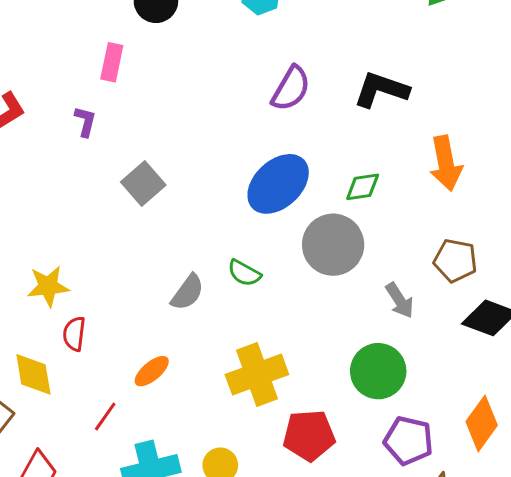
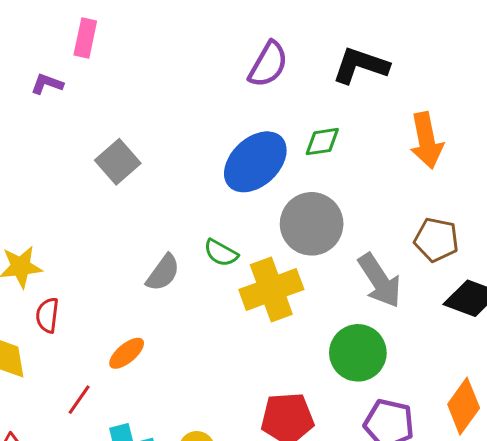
purple L-shape: (85, 121) -> (47, 84), moved, turned -84
green diamond: (363, 187) -> (322, 142), moved
gray arrow: (400, 300) -> (380, 281), size x1.5
yellow cross: (257, 375) -> (271, 289), moved

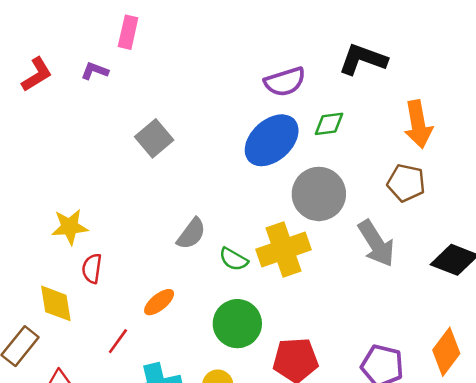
purple semicircle: (268, 64) -> (285, 82), moved, turned 42
brown pentagon: (436, 240) -> (406, 183), moved
green semicircle: (221, 253) -> (234, 259), moved
green circle: (358, 353) -> (237, 324), moved

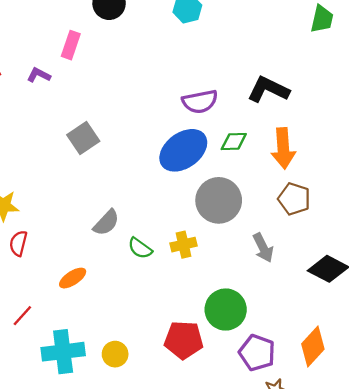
orange arrow: (418, 124) -> (283, 148), moved
gray arrow: (376, 243) -> (263, 248), size x0.7
yellow cross: (284, 250) -> (184, 245), size x0.6
green circle: (237, 324) -> (226, 310), moved
red line: (118, 341) -> (22, 316), moved

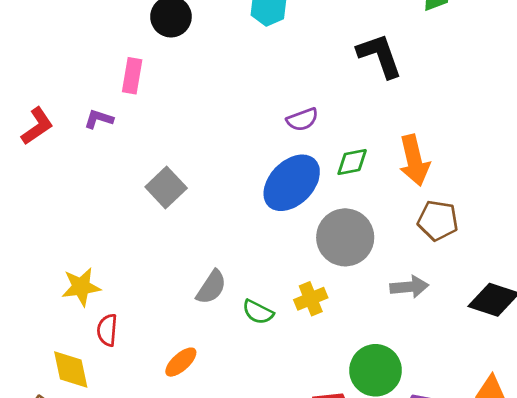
black L-shape: (268, 90) -> (380, 56), moved, turned 54
purple semicircle: (200, 102) -> (302, 119), size x0.7
gray arrow: (263, 248) -> (409, 287), turned -60

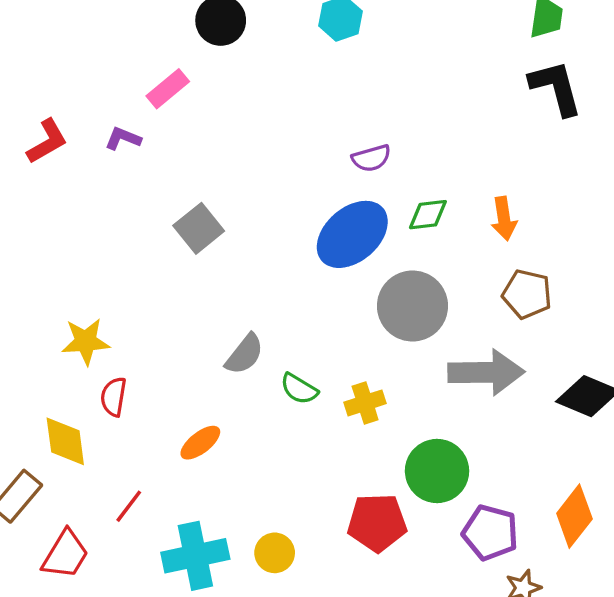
black L-shape: (380, 56) -> (556, 88), moved
pink rectangle: (132, 76) -> (168, 89), turned 36
orange arrow: (414, 160) -> (504, 219), size x0.7
gray arrow: (409, 287) -> (486, 372), size x1.6
yellow cross: (311, 299) -> (365, 403), moved

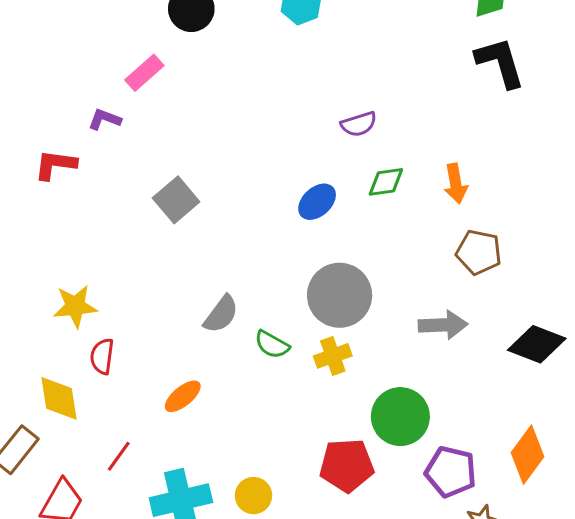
red L-shape: (47, 141) -> (55, 165), moved, turned -141
purple semicircle: (371, 158) -> (359, 124), moved
blue ellipse: (352, 234) -> (317, 202), size x0.6
gray circle: (412, 306) -> (340, 295), moved
gray arrow: (486, 372) -> (443, 325), size x0.7

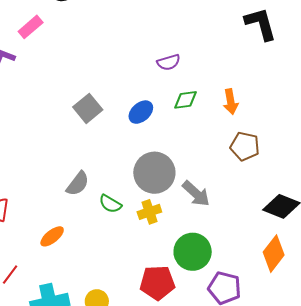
gray square: (176, 200) -> (88, 108), moved
gray arrow: (443, 325) -> (196, 194), moved, turned 44
orange diamond: (527, 455) -> (274, 254), moved

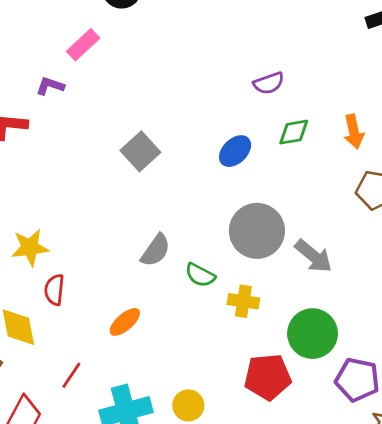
gray square: (88, 108) -> (140, 151), moved
yellow cross: (149, 212) -> (243, 301), moved, turned 30

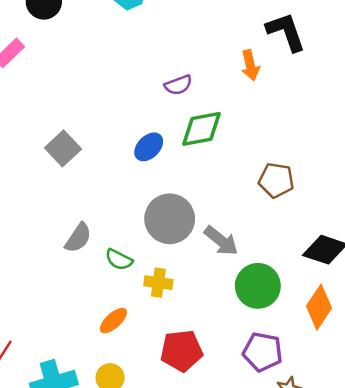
green diamond: (294, 132) -> (202, 129), size x1.5
orange arrow: (354, 132) -> (250, 65), moved
orange ellipse: (125, 322) -> (113, 321), moved
green circle: (313, 334) -> (258, 286), moved

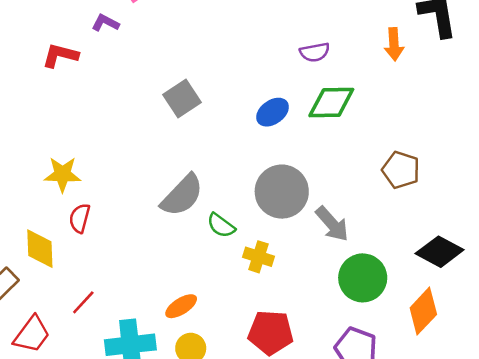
gray semicircle: (78, 238) -> (182, 195), size x1.4
orange ellipse: (113, 321) -> (181, 306), moved

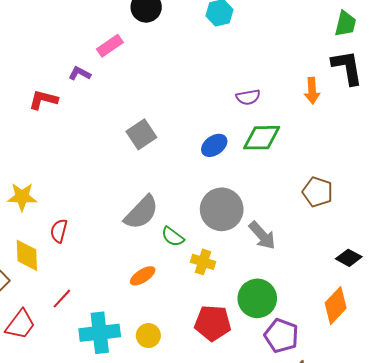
yellow star: (62, 174) -> (22, 197), moved
black diamond: (440, 252) -> (349, 258), size x0.7
green circle: (363, 278) -> (257, 298), moved
orange ellipse: (181, 306) -> (143, 276), moved

